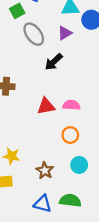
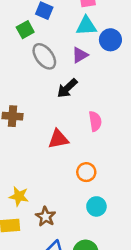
pink semicircle: (71, 105) -> (95, 121), moved, turned 77
brown star: (45, 170) -> (46, 217), moved

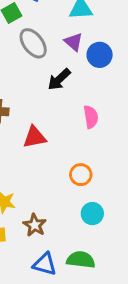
blue circle: (110, 40) -> (100, 55), moved
purple triangle: (80, 55) -> (74, 42), turned -48
red triangle: (58, 139) -> (35, 137), moved

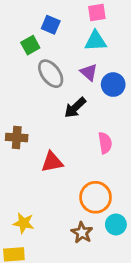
orange circle: (81, 175) -> (96, 197), size x1.5
cyan circle: (92, 214) -> (116, 224), moved
brown star: (35, 225) -> (82, 233), moved

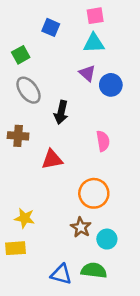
green square: (30, 45) -> (21, 55), moved
gray ellipse: (51, 74) -> (29, 90), moved
black arrow: (75, 108) -> (61, 112), moved, turned -35
cyan circle: (116, 224) -> (107, 239), moved

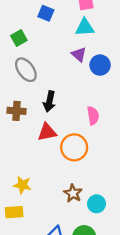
black arrow: (61, 112) -> (49, 101), moved
orange circle: (94, 193) -> (74, 147), moved

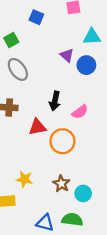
cyan triangle: (85, 27) -> (92, 37), moved
black arrow: (49, 101) -> (55, 101), moved
pink semicircle: (93, 116) -> (80, 112), turned 63
yellow star: (22, 185) -> (24, 179), moved

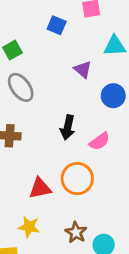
blue square: (36, 17) -> (57, 25), moved
blue circle: (86, 65) -> (113, 96), moved
red triangle: (37, 127) -> (40, 188), moved

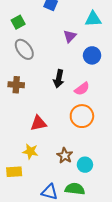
purple triangle: (83, 69) -> (70, 36), turned 32
orange circle: (77, 179) -> (82, 116), moved

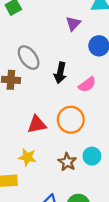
gray ellipse: (24, 49) -> (29, 58), moved
orange circle: (82, 116) -> (71, 120), moved
cyan circle: (85, 165) -> (92, 156), moved

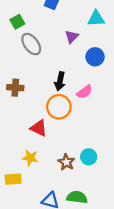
gray ellipse: (29, 58) -> (31, 44), moved
orange circle: (71, 120) -> (59, 107), moved
red triangle: (37, 124) -> (39, 128), turned 36

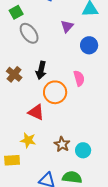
black arrow: (60, 81) -> (41, 70), moved
brown cross: (15, 88) -> (14, 74), turned 35
pink semicircle: (84, 92) -> (79, 78), turned -70
cyan circle: (89, 157) -> (83, 150), moved

